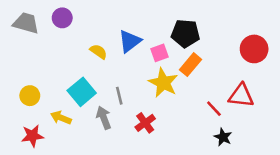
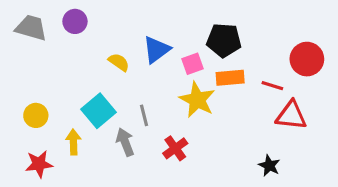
orange rectangle: (191, 65) -> (230, 78), turned 45
red line: (214, 109) -> (272, 86), moved, turned -30
yellow arrow: (61, 118) -> (73, 142), turned 66

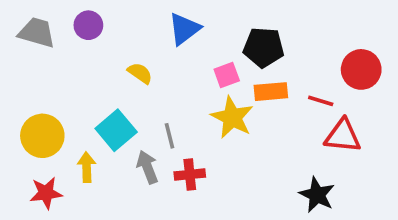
blue triangle: (156, 50) -> (184, 29), moved
yellow circle: (36, 115) -> (42, 136), size x1.5
red cross: (175, 148) -> (190, 175), moved, turned 30
black star: (269, 166) -> (317, 195), size x1.4

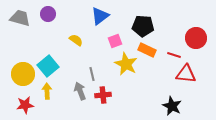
pink square: (227, 75) -> (115, 41), moved
orange rectangle: (271, 92) -> (147, 50), turned 30
cyan square: (116, 130) -> (48, 66), moved

